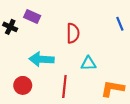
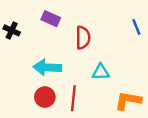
purple rectangle: (32, 17) -> (51, 19), moved
red circle: (23, 85) -> (45, 97), moved

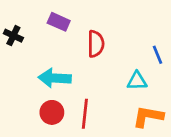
blue line: (136, 27) -> (158, 55), moved
cyan triangle: (101, 72) -> (137, 81), moved

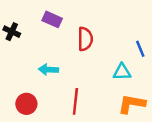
cyan arrow: (55, 78) -> (48, 70), size x0.7
red circle: (52, 112) -> (26, 104), moved

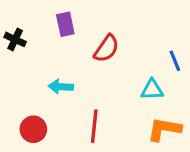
purple rectangle: (52, 19) -> (65, 24), turned 54
red semicircle: (85, 39) -> (106, 49), turned 35

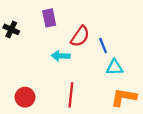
blue line: (175, 61) -> (103, 46), moved
cyan arrow: (61, 87) -> (61, 56), moved

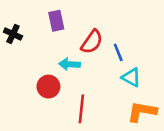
cyan triangle: (115, 67) -> (131, 77), turned 30
red circle: (25, 97) -> (48, 87), moved

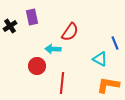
purple rectangle: (56, 21) -> (32, 17), moved
black cross: (13, 34) -> (10, 26), turned 32
blue line: (118, 52) -> (115, 43), moved

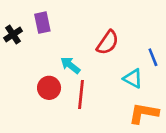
red semicircle: (70, 32) -> (108, 43), moved
cyan arrow: (53, 49) -> (70, 65), turned 35
red line: (62, 83) -> (81, 94), moved

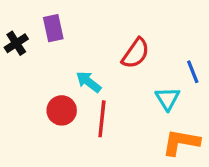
cyan triangle: (133, 78) -> (168, 99), turned 30

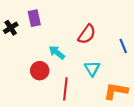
cyan triangle: (168, 99) -> (92, 69), moved
red line: (102, 119) -> (65, 89), moved

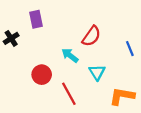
black cross: (11, 28) -> (11, 38), moved
cyan arrow: (57, 52) -> (70, 55), moved
red line: (65, 89) -> (69, 94), turned -35

